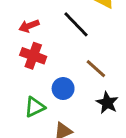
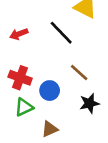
red cross: (33, 56) -> (20, 78), moved
black star: (107, 103) -> (89, 103), turned 30

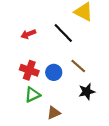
blue circle: (50, 91) -> (54, 72), moved

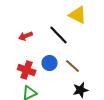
blue circle: (54, 72) -> (50, 63), moved

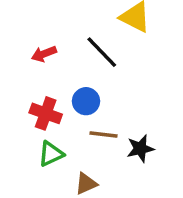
brown line: (73, 66) -> (104, 135), moved, turned -35

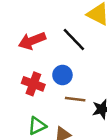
red arrow: (44, 54) -> (32, 41), size x1.5
green triangle: (51, 154) -> (37, 126), moved

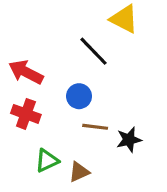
red arrow: (32, 41) -> (26, 72), moved, turned 48
red cross: (33, 84) -> (26, 114), moved

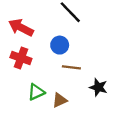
black star: (129, 140) -> (98, 87), moved, turned 30

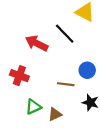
red arrow: (21, 27) -> (37, 43), moved
blue circle: (60, 45) -> (87, 70), moved

